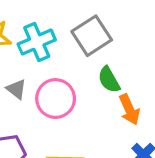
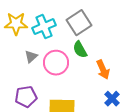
green semicircle: (109, 80) -> (80, 50), moved
gray triangle: (16, 89) -> (31, 57), turned 40

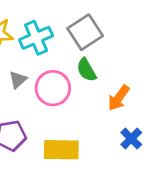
orange arrow: (103, 70) -> (119, 98), turned 60

